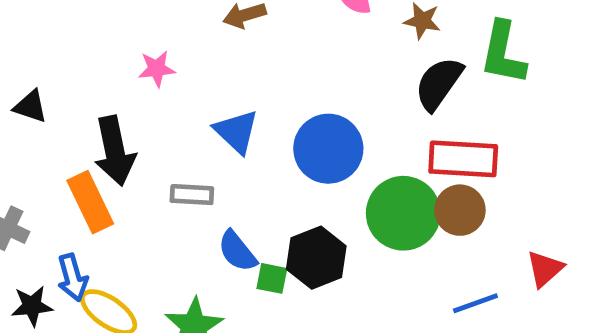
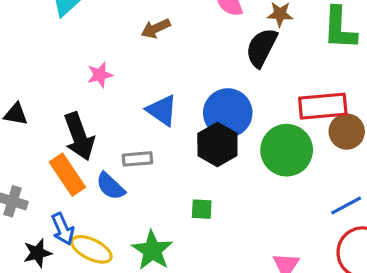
black semicircle: (439, 83) -> (261, 48), moved
brown circle: (460, 210) -> (347, 132), moved
blue semicircle: (237, 251) -> (111, 186), moved
black hexagon: (316, 258) -> (217, 144), moved

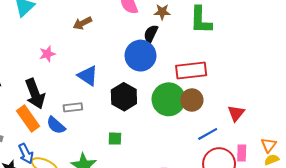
black semicircle: (261, 48) -> (151, 34), size x0.7
blue circle: (228, 113) -> (140, 56), moved
brown circle: (347, 132) -> (192, 100), moved

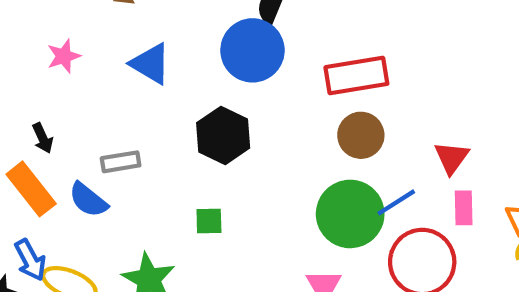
blue triangle: (88, 76) -> (151, 64), moved
black arrow: (35, 94) -> (43, 138), size x0.5
green circle: (169, 99) -> (350, 214), moved
pink rectangle: (242, 153) -> (464, 208), moved

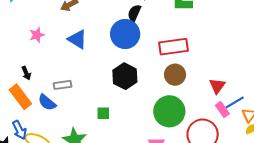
black hexagon: (223, 135) -> (125, 76), moved
blue line: (396, 202) -> (235, 102), moved
pink rectangle: (464, 208) -> (222, 109), turned -35

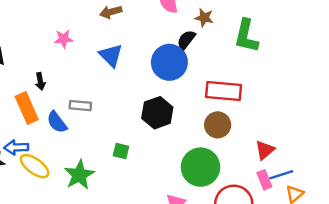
blue arrow: (19, 130) -> (16, 147), turned 102

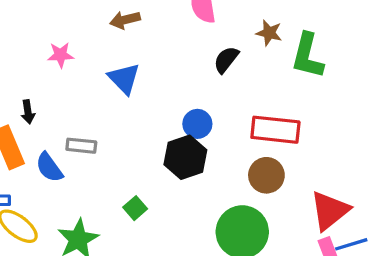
brown star: (204, 18) -> (269, 33), moved
blue circle: (169, 62) -> (197, 124), moved, size x0.6
red triangle: (265, 150) -> (330, 211), size x1.5
green square: (121, 151) -> (135, 208), turned 35

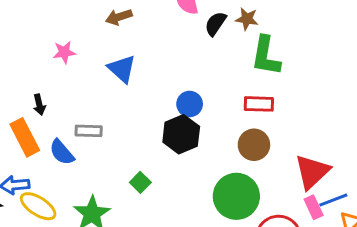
green L-shape: (307, 56) -> (266, 56), moved
black semicircle: (226, 60) -> (215, 24), moved
red rectangle: (275, 130) -> (259, 104), size x0.7

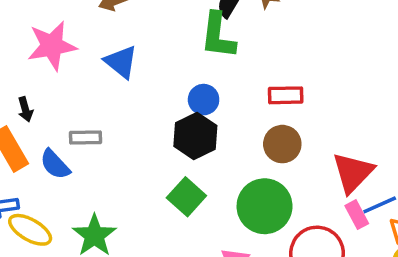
pink star: (64, 52) -> (52, 46), size x1.8
green L-shape: (266, 56) -> (218, 36), moved
green square: (140, 182) -> (186, 197), moved, size x1.5

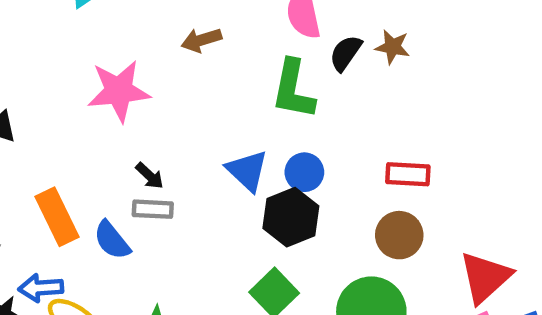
green L-shape: (218, 36) -> (293, 89), moved
blue triangle: (121, 62) -> (247, 171), moved
black arrow: (25, 109) -> (150, 176), moved, turned -35

